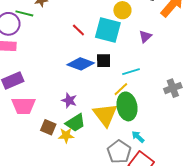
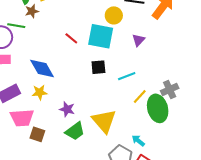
blue diamond: (81, 64) -> (42, 69), moved, turned 44
yellow line: (121, 89) -> (140, 97), moved
green ellipse: (127, 106) -> (158, 108), moved
brown square: (48, 127) -> (37, 134), moved
yellow star: (66, 135) -> (40, 92), moved

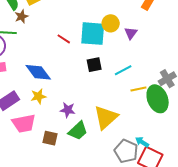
yellow circle: (114, 15) -> (111, 23), moved
yellow line: (140, 97) -> (138, 89), turned 42
yellow triangle: (104, 121) -> (106, 117), turned 36
brown square: (37, 134) -> (50, 138), moved
cyan arrow: (138, 141) -> (142, 142), moved

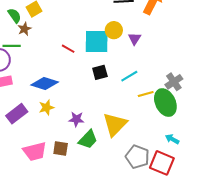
blue diamond: (38, 72) -> (45, 84), turned -32
pink trapezoid: (24, 123) -> (35, 151), moved
cyan arrow: (142, 142) -> (172, 139), moved

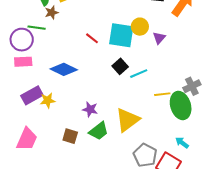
black square: (100, 72) -> (120, 66), turned -35
cyan line: (129, 76) -> (139, 74), moved
yellow star: (46, 107) -> (48, 100), moved
pink trapezoid: (35, 151) -> (27, 139), moved, turned -60

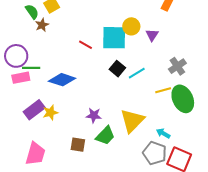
green line: (37, 28) -> (31, 68), moved
gray cross: (192, 86) -> (177, 66), moved
cyan arrow: (182, 143) -> (163, 133), moved

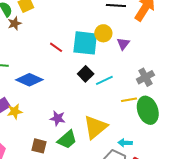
cyan arrow: (163, 133) -> (125, 143), turned -32

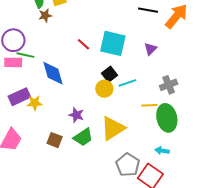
yellow circle: (103, 33) -> (104, 89), moved
blue diamond: (29, 80) -> (53, 73), turned 44
cyan arrow: (125, 143) -> (162, 151), moved

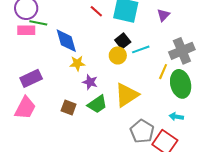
gray cross: (169, 85) -> (182, 51), size x1.4
purple rectangle: (19, 97) -> (31, 78), moved
yellow star: (35, 103) -> (77, 63), moved
yellow line: (149, 105) -> (163, 72), turned -63

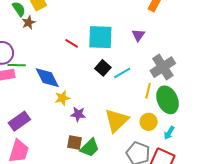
yellow circle: (118, 55) -> (149, 122), moved
green trapezoid: (97, 104) -> (90, 148), moved
brown square: (69, 108) -> (74, 142), moved
cyan arrow: (176, 117) -> (169, 133), turned -56

